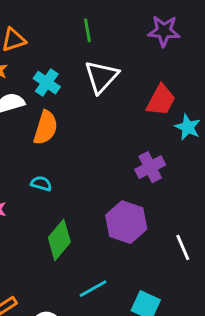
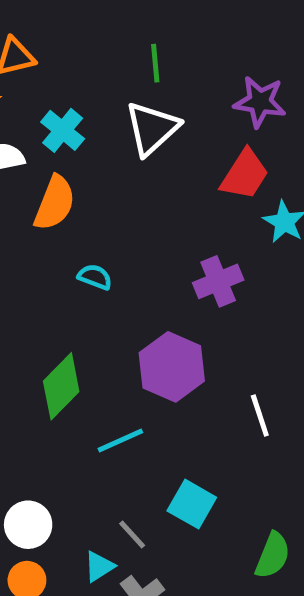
green line: (87, 30) -> (155, 63), moved
purple star: (164, 31) -> (260, 102), moved
cyan semicircle: (41, 183) -> (95, 277), moved
cyan line: (93, 289) -> (120, 440), moved

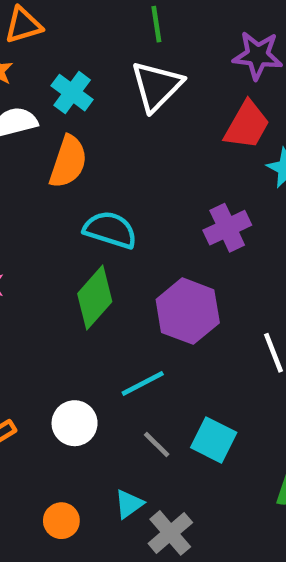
cyan semicircle: (95, 277) -> (110, 230), size x1.6
green diamond: (61, 386) -> (95, 298), moved
white circle: (28, 525) -> (75, 423), moved
gray line: (132, 534) -> (157, 444), moved

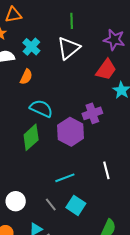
orange semicircle: (68, 162) -> (26, 77), size x0.7
purple hexagon: (188, 311) -> (71, 132), moved
cyan line: (143, 383) -> (65, 178), moved
white circle: (75, 423) -> (16, 201), moved

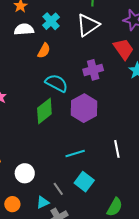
red trapezoid: (106, 70) -> (123, 49), turned -75
purple cross: (92, 113) -> (93, 70), moved
gray line: (51, 205) -> (58, 189), moved

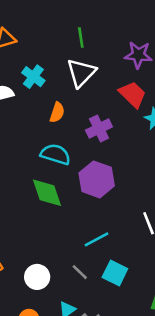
orange semicircle: (44, 51) -> (57, 112), moved
green diamond: (44, 111) -> (47, 193), turned -60
gray line: (58, 189) -> (80, 272), moved

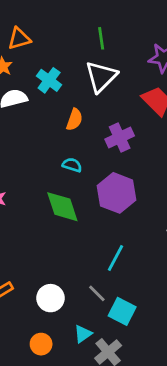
cyan semicircle: (55, 154) -> (72, 165), size x0.6
cyan line: (97, 239) -> (116, 258), turned -35
cyan square: (115, 273) -> (122, 311), moved

